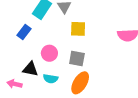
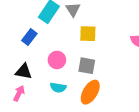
black triangle: (30, 69) -> (24, 71), moved
pink arrow: (14, 84) -> (19, 93), turned 104

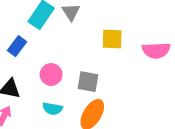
yellow square: (88, 34) -> (112, 39), moved

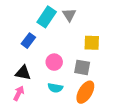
yellow square: (112, 39) -> (92, 43), moved

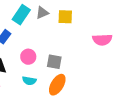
gray triangle: (69, 15) -> (42, 13), turned 40
yellow square: (92, 43) -> (65, 17), moved

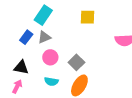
gray triangle: (42, 13) -> (44, 37), moved
gray square: (54, 62) -> (76, 62), turned 35

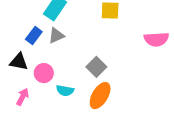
pink circle: (50, 57) -> (44, 73), moved
black triangle: (21, 67) -> (19, 62), moved

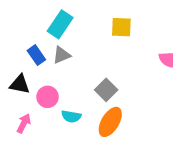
blue rectangle: (34, 36) -> (36, 55), turned -72

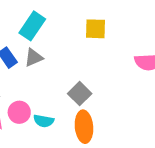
pink circle: (48, 97) -> (19, 112), moved
orange ellipse: (110, 122) -> (84, 127), turned -36

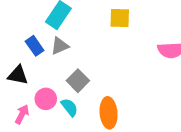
gray square: (80, 94) -> (78, 81), moved
cyan semicircle: (44, 121) -> (69, 107), turned -138

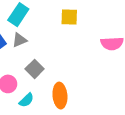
cyan semicircle: (69, 107) -> (26, 100), moved, turned 84

